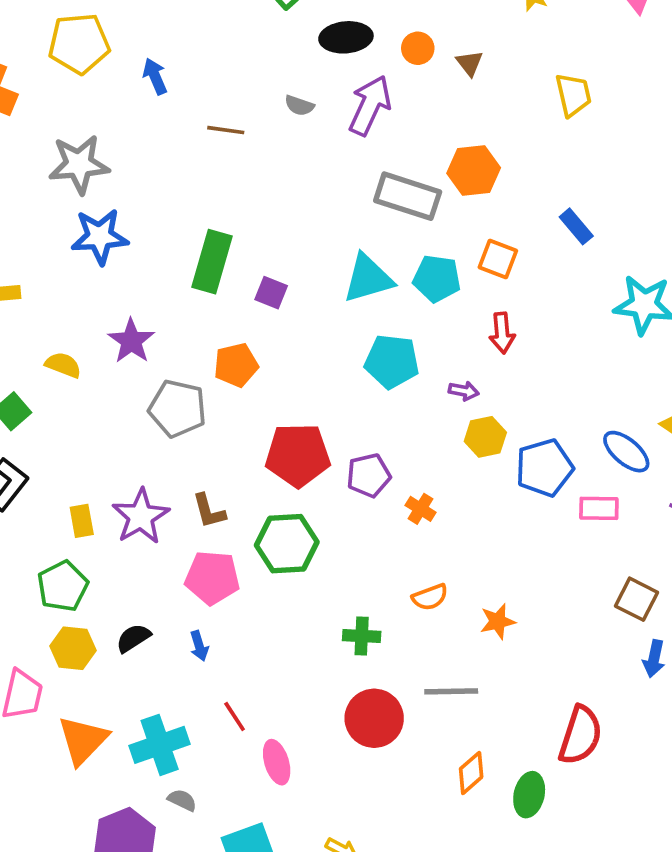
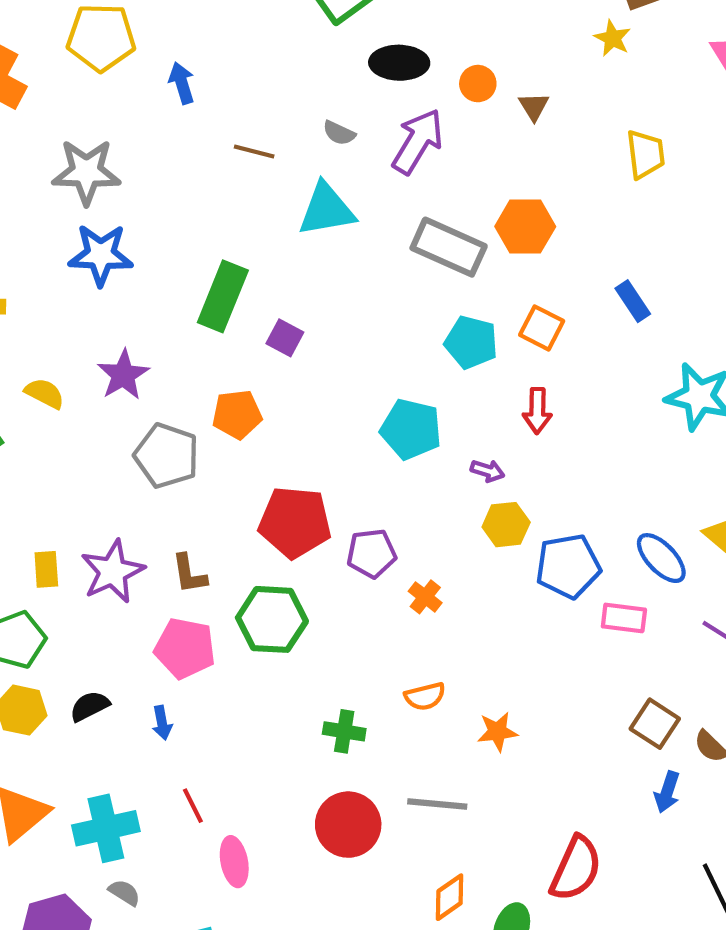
cyan triangle: (368, 278) -> (326, 210), moved

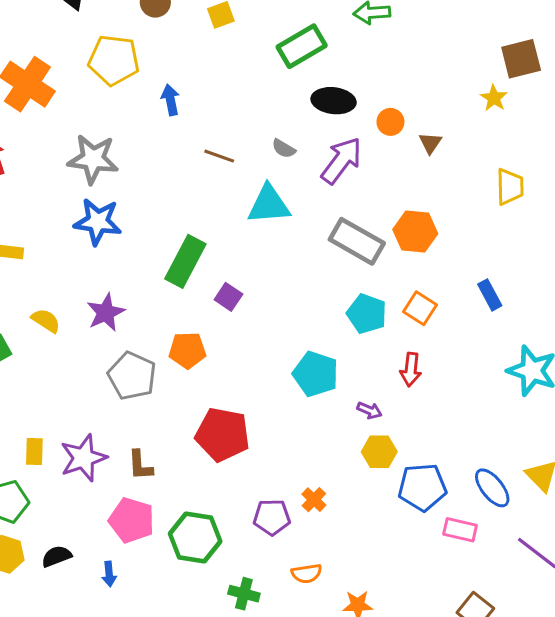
purple pentagon: (371, 553) -> (272, 517), moved
green hexagon: (272, 619) -> (195, 537), moved

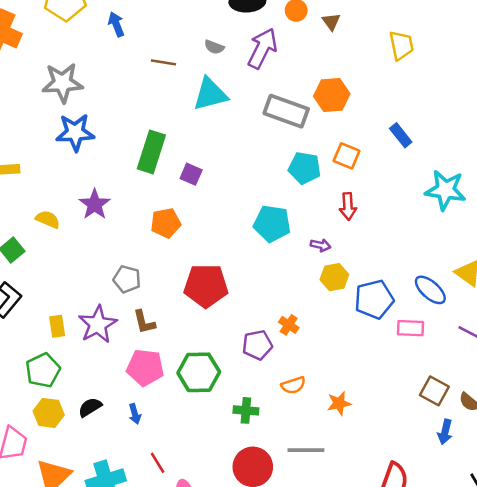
gray pentagon: (132, 376) -> (127, 279), moved, size x0.7

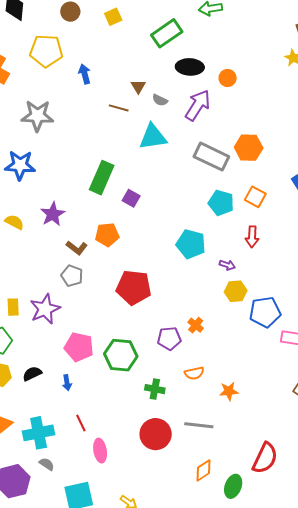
brown triangle: (331, 22) -> (138, 86), moved
blue star: (75, 132) -> (20, 165), moved
brown L-shape: (144, 322) -> (77, 248), moved, turned -45

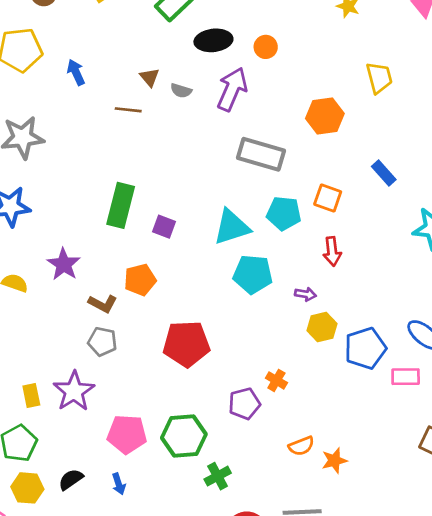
cyan triangle: (153, 137) -> (232, 227), moved
orange hexagon: (249, 148) -> (325, 116), moved
orange semicircle: (194, 373) -> (301, 446), moved
green cross: (155, 389) -> (218, 476), moved, turned -30

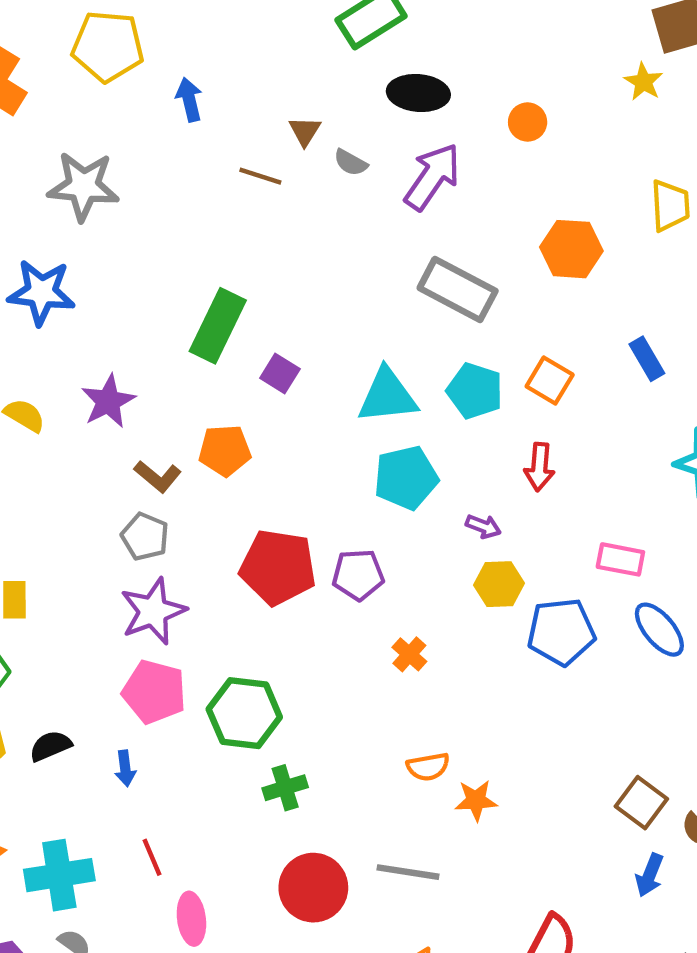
orange circle: (266, 47) -> (528, 122), moved
cyan pentagon: (253, 274) -> (406, 478), turned -30
pink rectangle: (406, 377) -> (620, 559), moved
purple star: (74, 391) -> (153, 611), moved
purple pentagon: (244, 404) -> (358, 575), moved

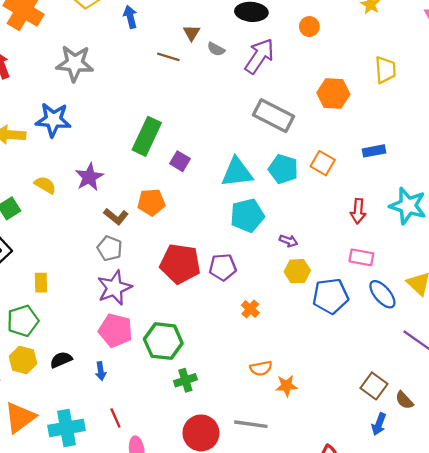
blue rectangle: (647, 359) -> (374, 151), turned -70
red arrow: (539, 467) -> (358, 211), moved

